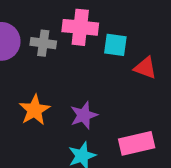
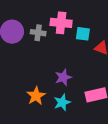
orange star: (34, 110) -> (36, 96), moved

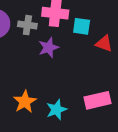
purple star: (63, 77) -> (49, 47), moved

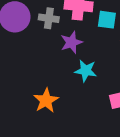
cyan star: (56, 110) -> (86, 71), moved, turned 30

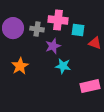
orange star: (46, 100) -> (20, 66), moved

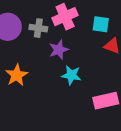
pink cross: (58, 20) -> (65, 17), turned -30
cyan square: (78, 30) -> (101, 24), moved

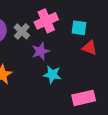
gray cross: (38, 28) -> (22, 31), turned 35

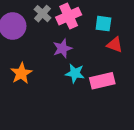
gray cross: (22, 31) -> (42, 14), moved
pink rectangle: (84, 98) -> (102, 81), moved

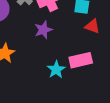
cyan star: (75, 73) -> (56, 70), moved, turned 30

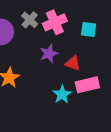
red triangle: (92, 26) -> (73, 63), moved

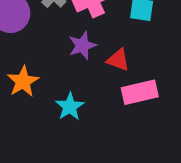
cyan star: (62, 94) -> (70, 107), moved

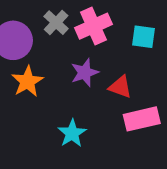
orange star: (23, 81) -> (27, 81), moved

